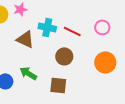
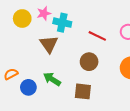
cyan cross: (47, 27) -> (62, 23), moved
brown triangle: (25, 39) -> (49, 44), turned 30

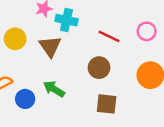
yellow circle: (22, 19) -> (15, 39), moved
brown square: (83, 91) -> (107, 104), moved

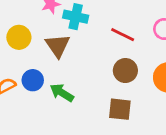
brown circle: (99, 68) -> (125, 71), moved
blue circle: (25, 99) -> (33, 80), moved

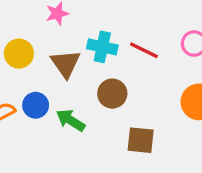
cyan cross: (76, 17) -> (102, 47), moved
brown circle: (125, 71) -> (112, 94), moved

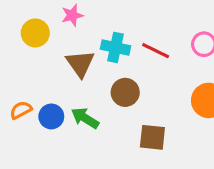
yellow circle: (19, 54) -> (35, 33), moved
blue circle: (36, 105) -> (51, 116), moved

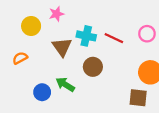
orange semicircle: (21, 110) -> (20, 58), moved
blue circle: (51, 116) -> (42, 92), moved
brown square: (152, 137) -> (138, 98), moved

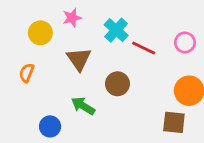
cyan cross: (86, 36) -> (116, 30), moved, turned 30
orange semicircle: (20, 58) -> (27, 73), turned -40
blue circle: (42, 92) -> (50, 126), moved

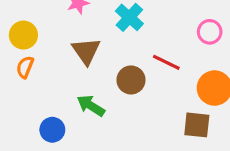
yellow circle: (40, 33) -> (23, 35), moved
red line: (144, 48) -> (166, 62), moved

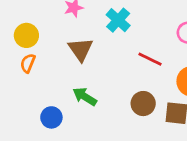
brown circle: (131, 80) -> (143, 104), moved

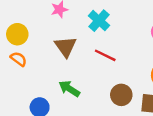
red line: (150, 59) -> (105, 55), moved
orange semicircle: (28, 63) -> (19, 59), turned 105

